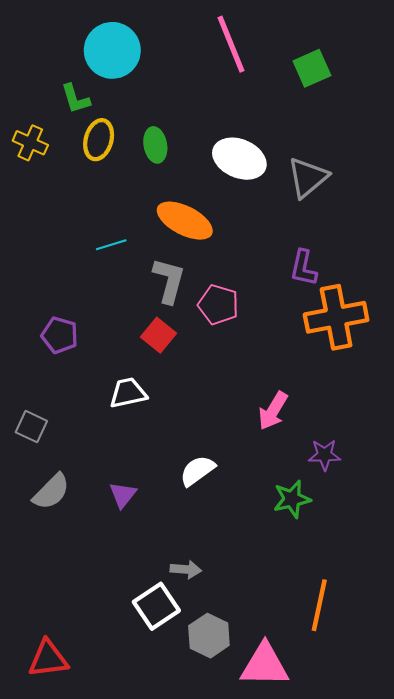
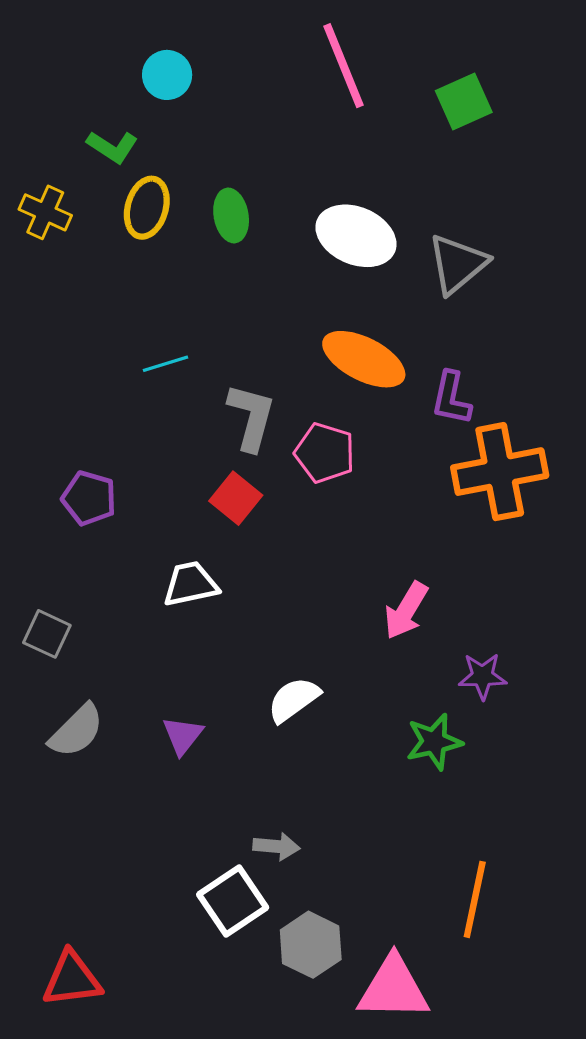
cyan circle: (112, 50) -> (167, 75), size x0.6
green L-shape: (75, 99) -> (112, 147), turned -40
orange ellipse: (185, 221) -> (364, 359), moved

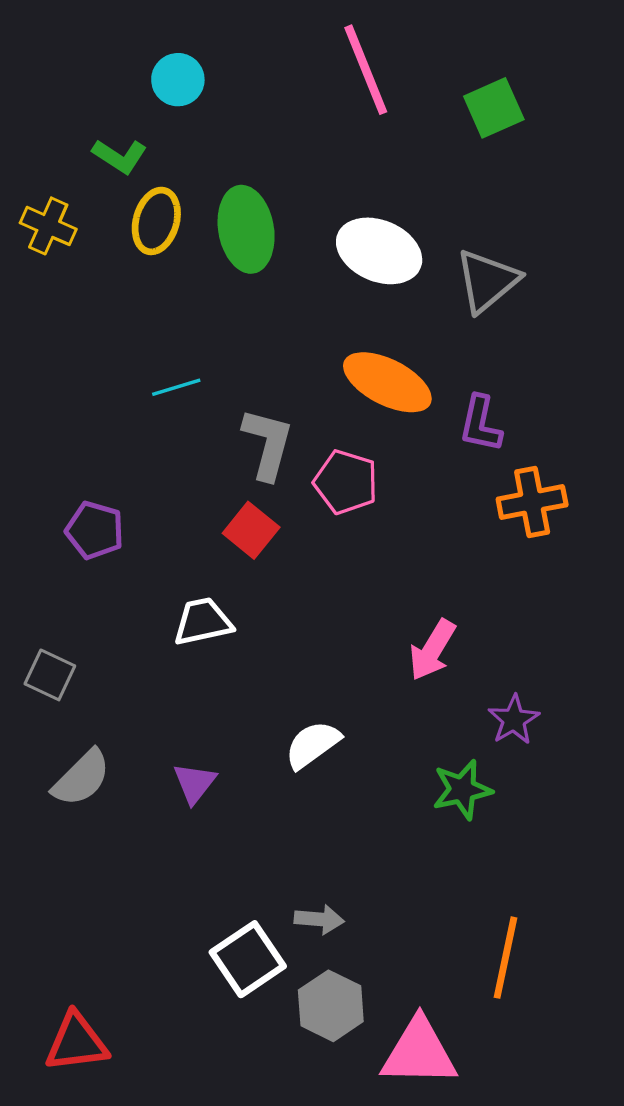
green ellipse: (231, 215) -> (246, 229), size x1.5
orange cross: (500, 472) -> (532, 502), size x0.7
purple star: (482, 676) -> (514, 720), turned -30
gray arrow: (276, 846) -> (319, 919), moved

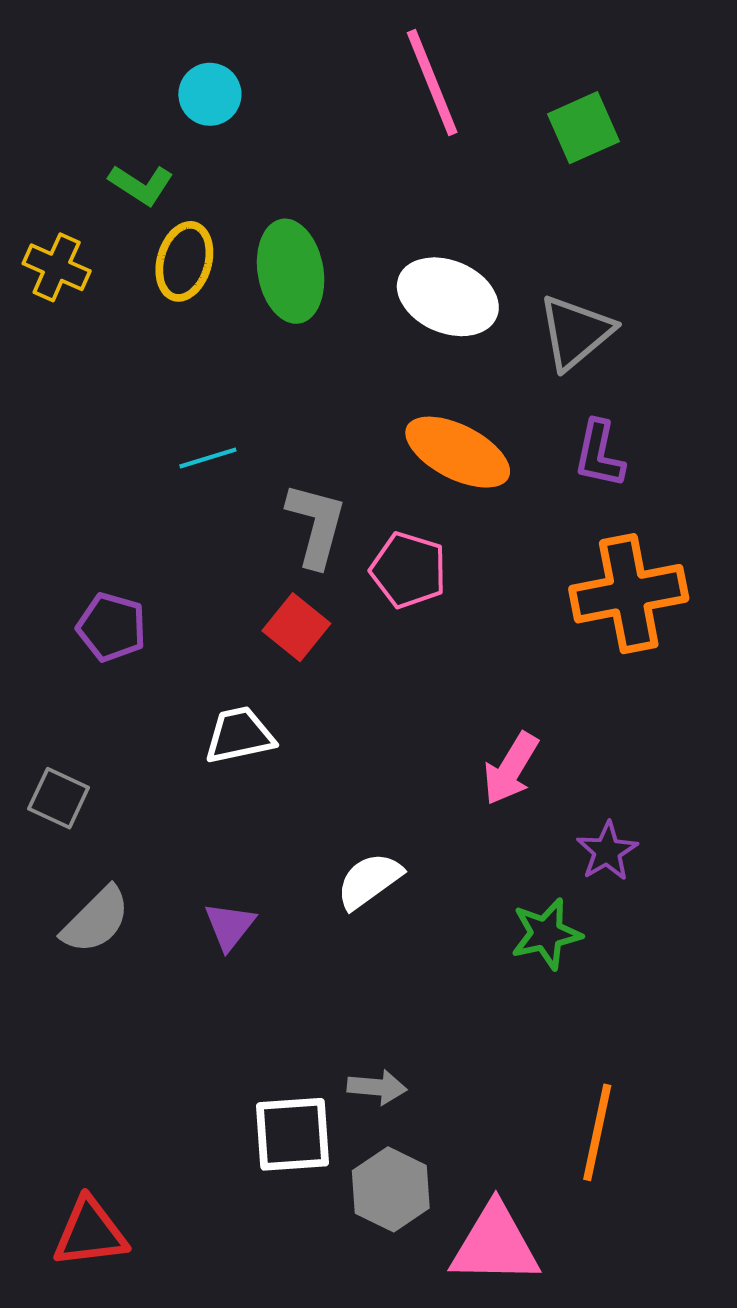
purple L-shape: (481, 424) -> (599, 454), moved
orange cross: (532, 502) -> (629, 594), size x1.4
white square: (248, 959) -> (293, 1134), turned 30

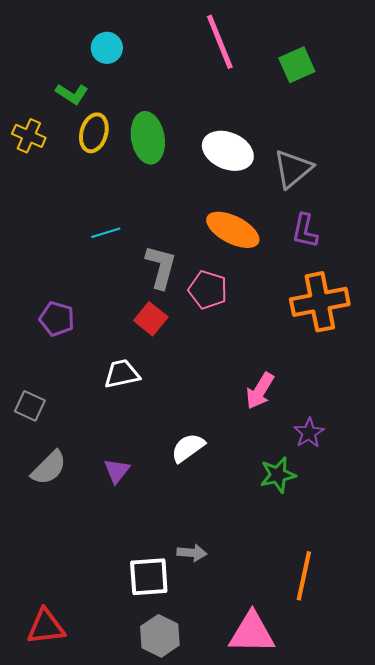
gray hexagon: (391, 1189) -> (160, 636), moved

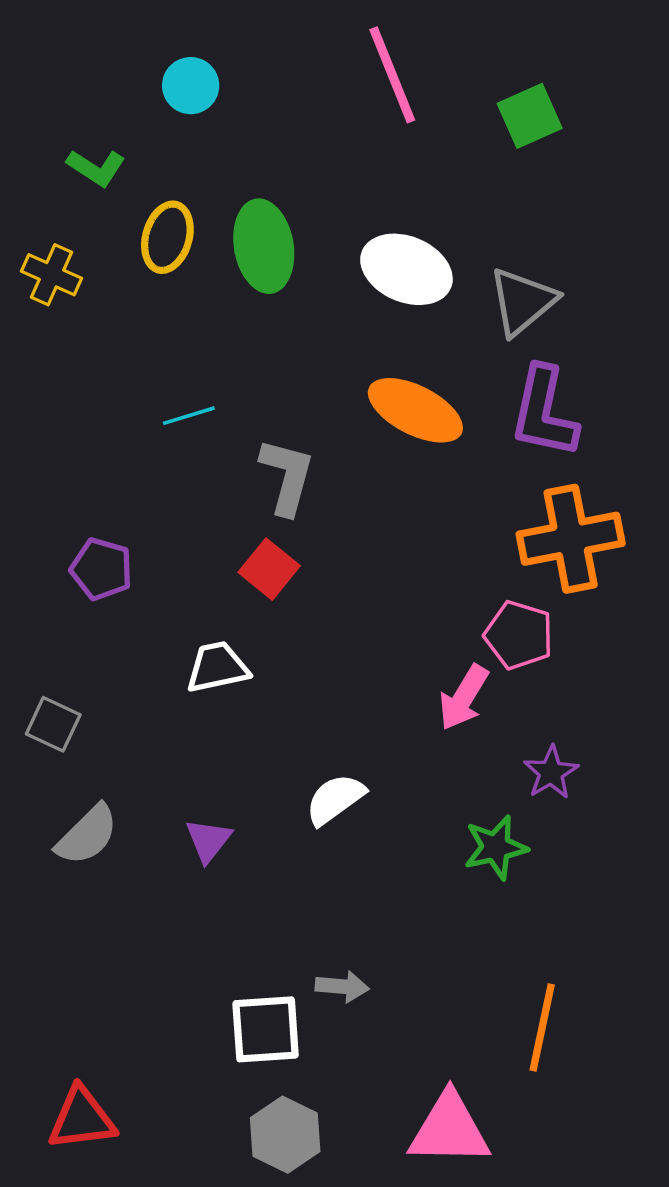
green L-shape: (72, 94) -> (96, 168), moved
yellow cross: (29, 136) -> (51, 275), moved
purple L-shape: (305, 231) -> (544, 412), size x1.5
pink pentagon: (208, 290) -> (519, 635), moved

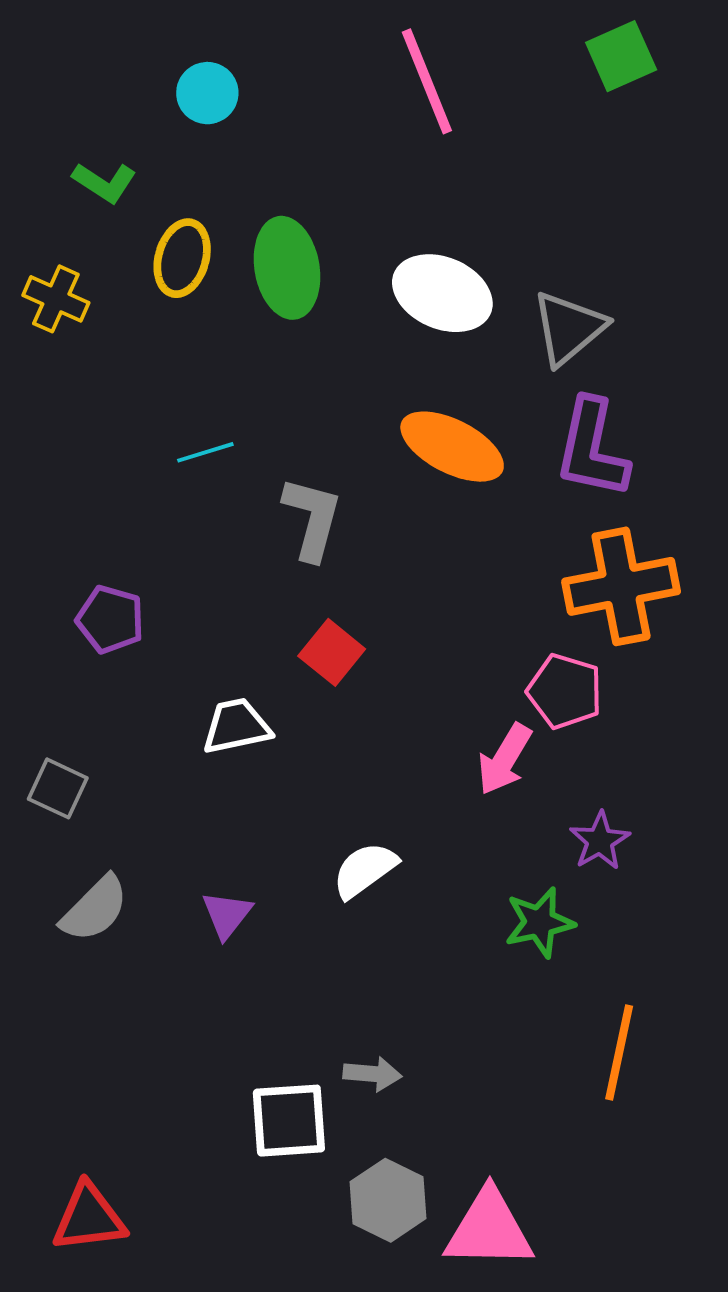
green square: (530, 116) -> (621, 56), moved
red square: (269, 569) -> (332, 652), moved
orange line: (542, 1028) -> (619, 1053), moved
gray hexagon: (285, 1135) -> (388, 1200), moved

